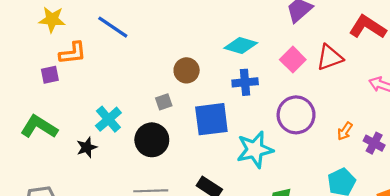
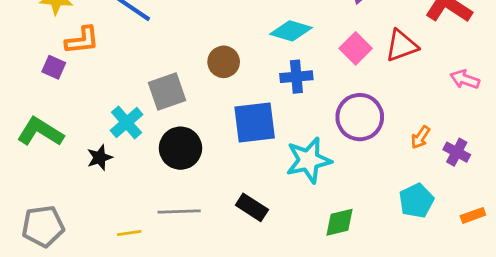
purple square: (50, 75) -> (54, 67), turned 36
gray square: (164, 102) -> (167, 91), moved, size x1.8

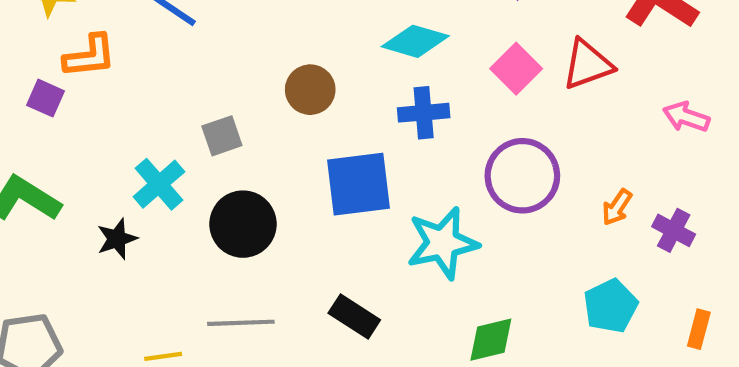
gray square: (167, 91) -> (222, 136), size x0.7
orange rectangle: (473, 215) -> (699, 329), turned -55

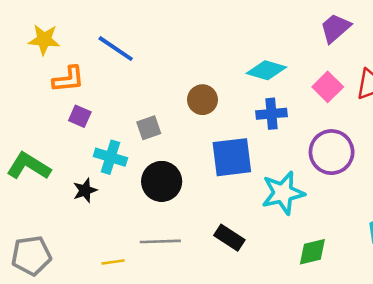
purple square: (46, 98) -> (80, 116), moved
cyan cross: (159, 184) -> (110, 157), turned -32

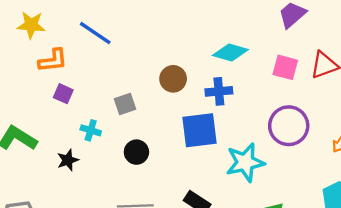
pink square: (328, 87) -> (285, 67), turned -30
blue cross: (271, 114) -> (219, 91), moved
cyan cross: (110, 157) -> (91, 130), size x0.7
black circle: (162, 181) -> (136, 152), size x0.7

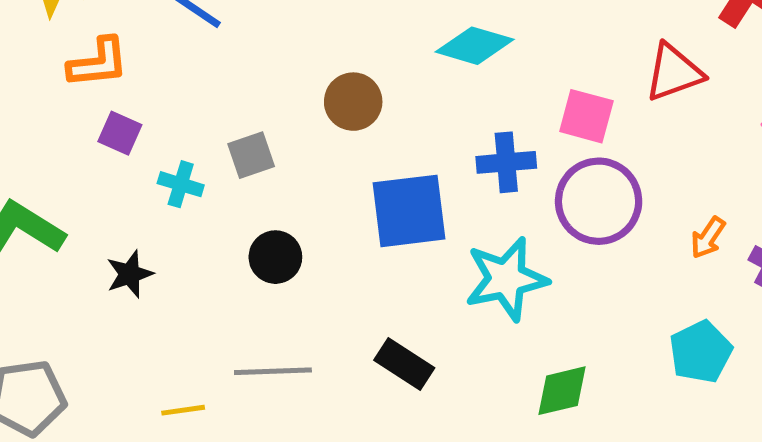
pink square: (285, 67) -> (586, 116), moved
blue cross: (219, 91) -> (506, 162), moved
cyan cross: (91, 130) -> (181, 184), moved

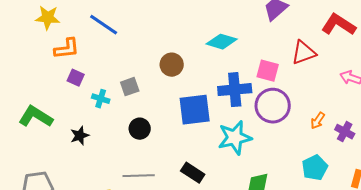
blue cross: (506, 162) -> (235, 90), size x1.4

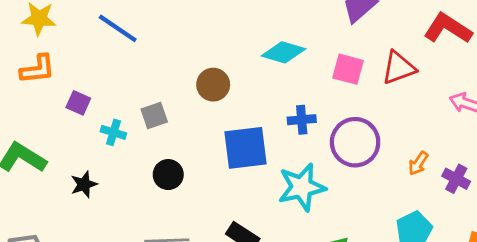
orange L-shape: (67, 49) -> (38, 69), moved
pink square: (268, 71) -> (348, 69), moved
blue cross: (235, 90) -> (302, 120), size x0.6

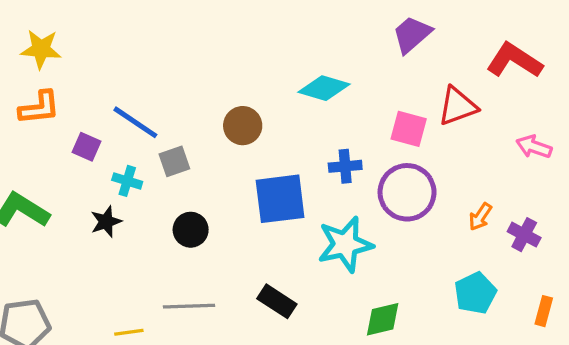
blue line: (118, 28) -> (135, 122), moved
pink square: (348, 69) -> (409, 129), moved
black star: (84, 184) -> (106, 222), moved

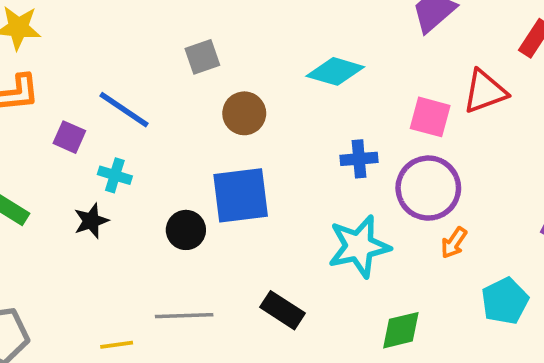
gray square: (174, 161) -> (202, 57), moved
blue square: (280, 199) -> (241, 195), moved
orange arrow: (480, 217) -> (454, 243), moved

